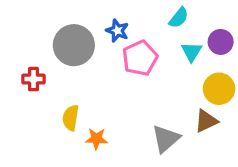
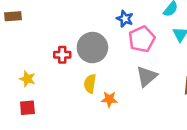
gray circle: (74, 45) -> (92, 48), moved
gray triangle: (166, 139) -> (147, 76), moved

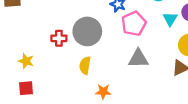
gray triangle: (147, 76) -> (138, 59), turned 40
orange star: (109, 99) -> (103, 92), moved

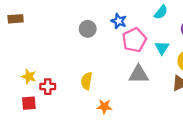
cyan triangle: (170, 19) -> (162, 48), moved
gray circle: (87, 31) -> (88, 29), moved, size x0.6
red cross: (59, 38) -> (48, 87), moved

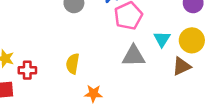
cyan triangle: (162, 48) -> (162, 39), moved

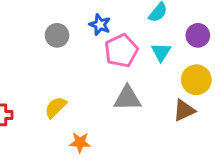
cyan triangle: (162, 39) -> (161, 52), moved
yellow semicircle: (73, 64) -> (55, 107), turned 36

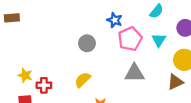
gray circle: (57, 35) -> (87, 43), moved

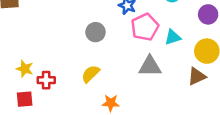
cyan triangle: (159, 40) -> (173, 37), moved, turned 40

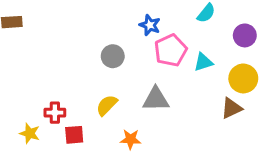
gray triangle: (150, 66) -> (156, 99), moved
yellow star: (25, 69) -> (30, 133), moved
red square: (25, 99) -> (74, 135), moved

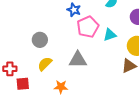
gray circle: (113, 56) -> (40, 40), moved

